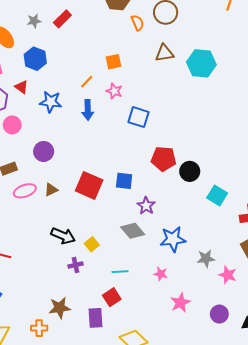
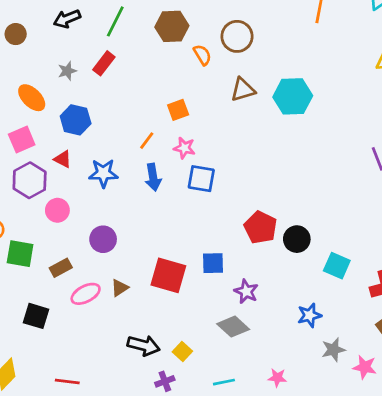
blue square: (138, 117) -> (201, 179), moved
red pentagon: (163, 159) -> (260, 227), turned 30
blue star: (173, 239) -> (309, 315), moved, size x0.7

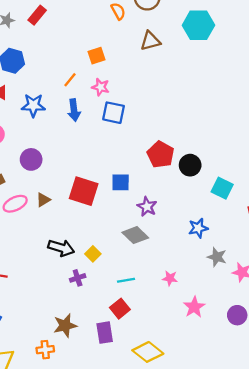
cyan hexagon: (293, 96) -> (198, 25), moved
gray star: (333, 350) -> (217, 257), turned 30

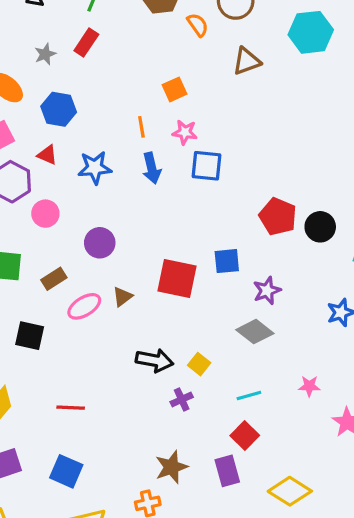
orange line: (70, 80) -> (141, 127), turned -42
purple star: (147, 207) -> (267, 291), turned 30

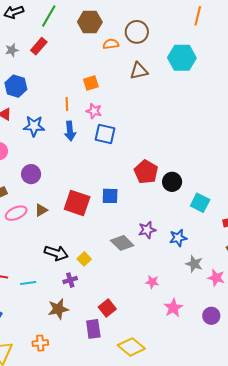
orange semicircle: (198, 25) -> (111, 44), turned -70
purple star: (267, 291) -> (147, 230), moved
cyan line: (249, 395) -> (28, 283), moved
brown star: (171, 467) -> (58, 309), moved

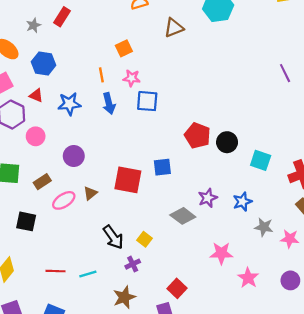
black arrow: (56, 253) -> (113, 237), turned 45
pink star: (152, 282) -> (221, 253), size x1.5

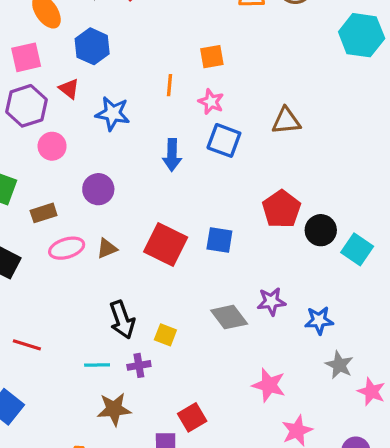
brown triangle: (174, 28) -> (286, 121), moved
blue arrow: (109, 103) -> (172, 155), moved
cyan square: (261, 160) -> (357, 249), moved
yellow square: (144, 239) -> (165, 335), turned -32
cyan line: (88, 274) -> (97, 365), moved

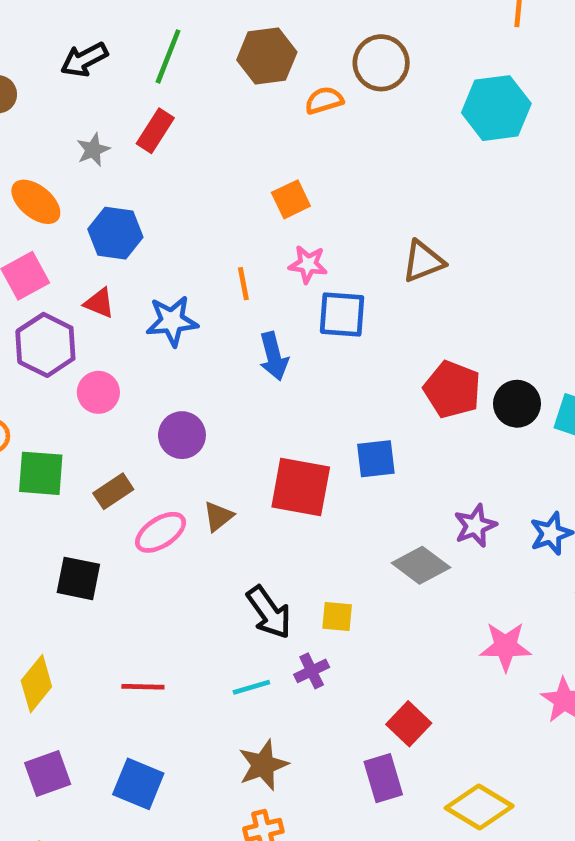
orange line: (170, 85) -> (243, 284), moved
brown star: (114, 409) -> (263, 765), moved

